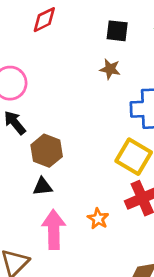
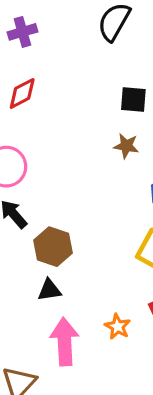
red diamond: (44, 20) -> (22, 93), moved

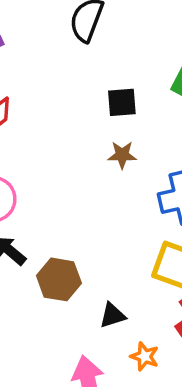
black triangle: (49, 290) -> (112, 315), moved

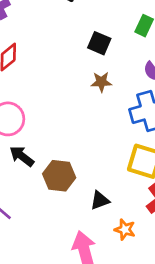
black square: (122, 102) -> (99, 43), turned 30

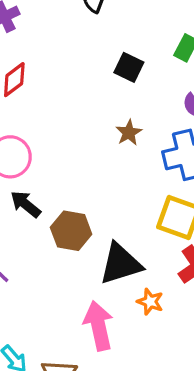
brown star: (101, 82) -> (129, 133), moved, turned -30
black triangle: (100, 200) -> (120, 264), size x1.8

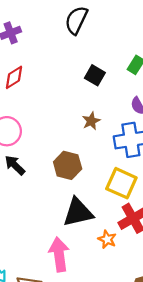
brown hexagon: (71, 231) -> (68, 165), moved
orange star: (150, 302) -> (107, 239), moved

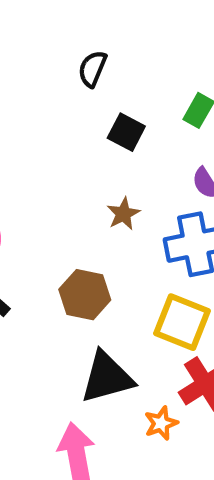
black semicircle: (76, 20) -> (92, 69), moved, size x0.7
orange star: (107, 239) -> (161, 423), turned 30

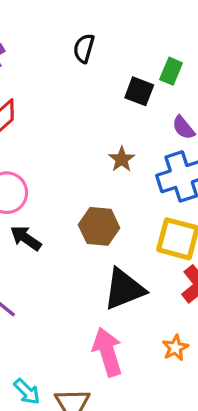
black square: (126, 132) -> (139, 91), moved
orange star: (161, 423) -> (175, 348), moved

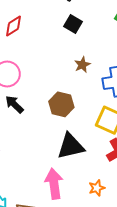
black square: (139, 91) -> (73, 24), moved

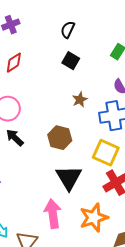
black triangle: (71, 146) -> (69, 178), turned -48
orange star: (97, 188) -> (94, 218), size x1.8

